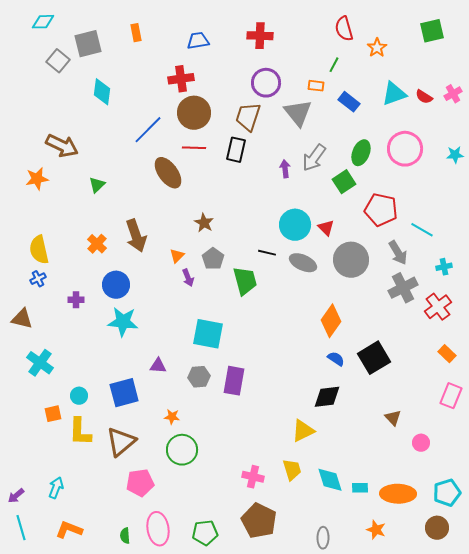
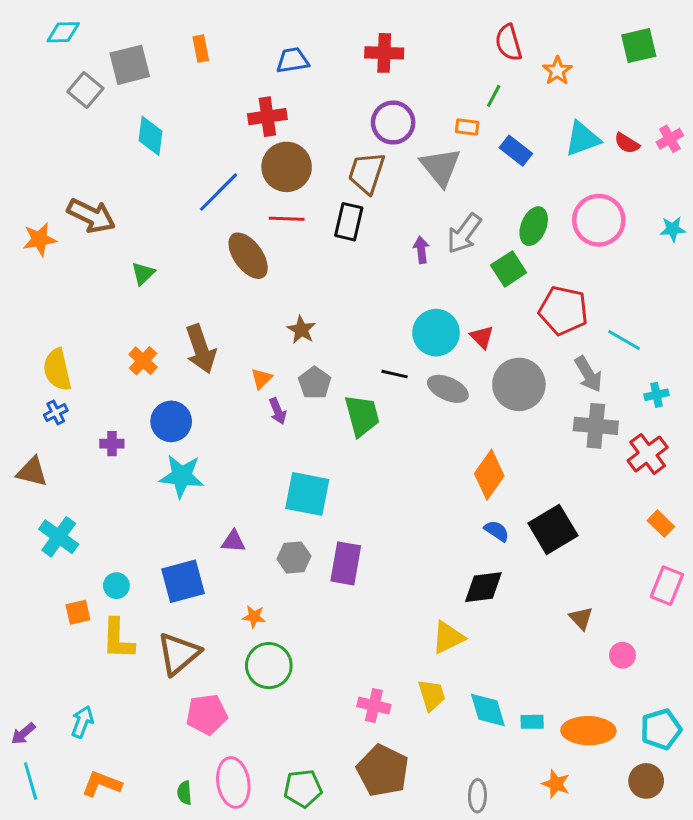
orange star: (37, 179) -> (39, 239), moved
gray cross: (403, 288) -> (596, 426), turned 32

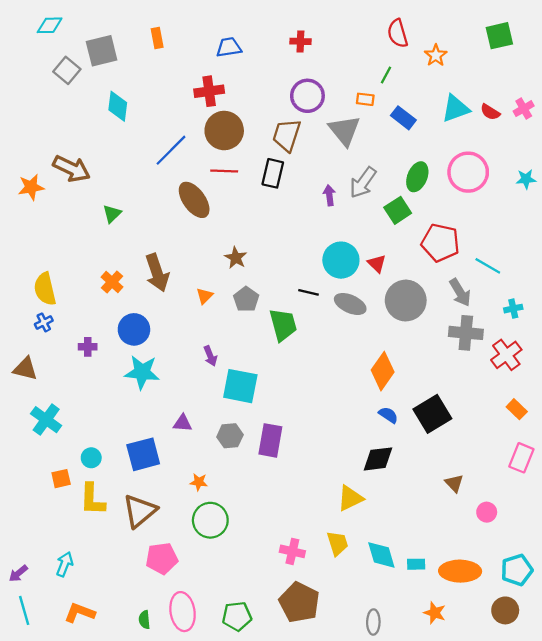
red cross: (384, 53) -> (300, 41), size x0.7
purple arrow: (278, 411) -> (210, 356), moved

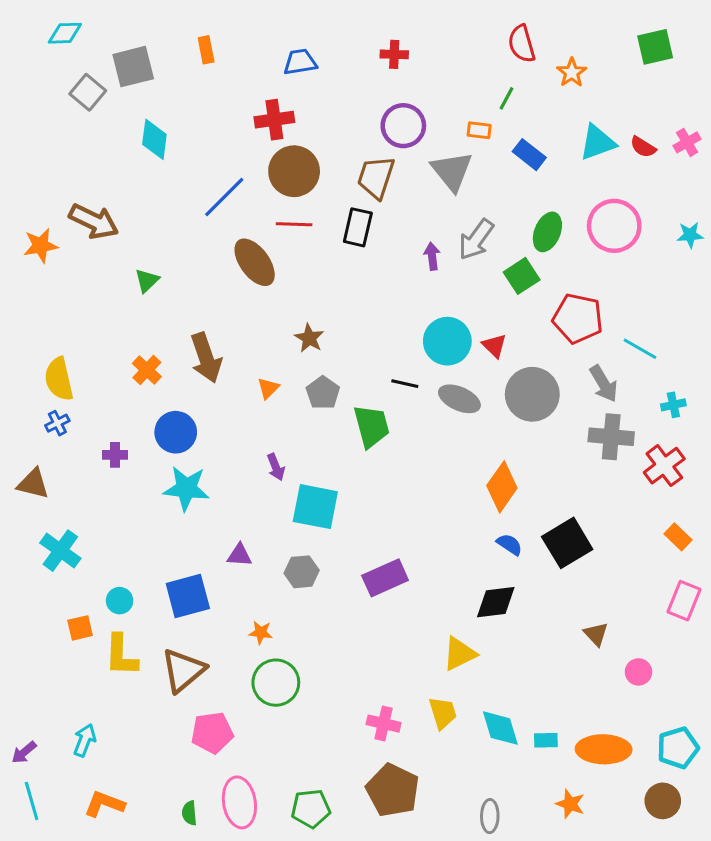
purple rectangle: (270, 440) -> (385, 578), moved, turned 56

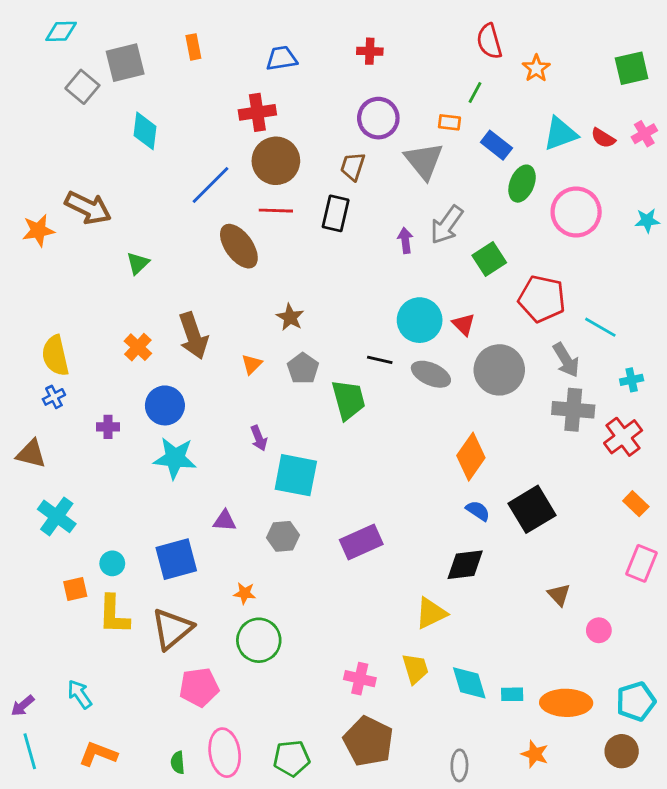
green square: (655, 47) -> (632, 68), moved
brown trapezoid: (376, 177) -> (353, 166), size x0.7
green ellipse: (547, 232) -> (522, 184), moved
cyan arrow: (85, 740) -> (80, 694), turned -56

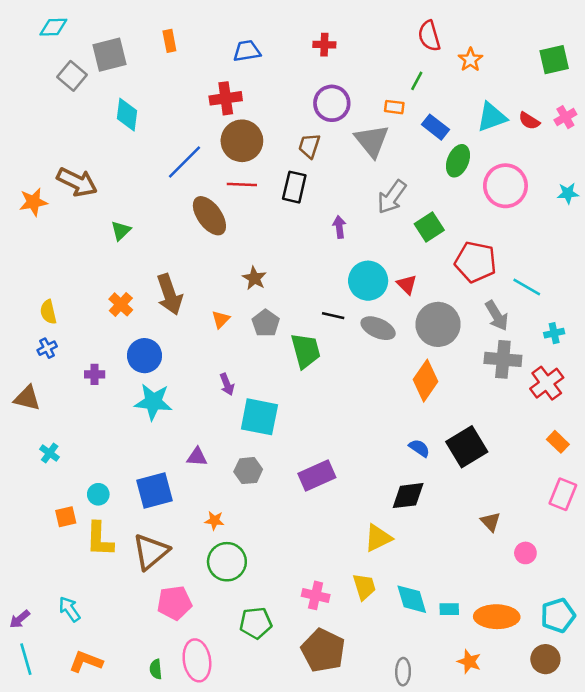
purple arrow: (405, 240) -> (339, 227), moved
yellow semicircle: (55, 356) -> (48, 312), size x0.7
orange diamond: (471, 457) -> (426, 381), moved
cyan cross: (57, 516) -> (50, 453), size x0.6
green pentagon: (292, 758) -> (256, 623), moved

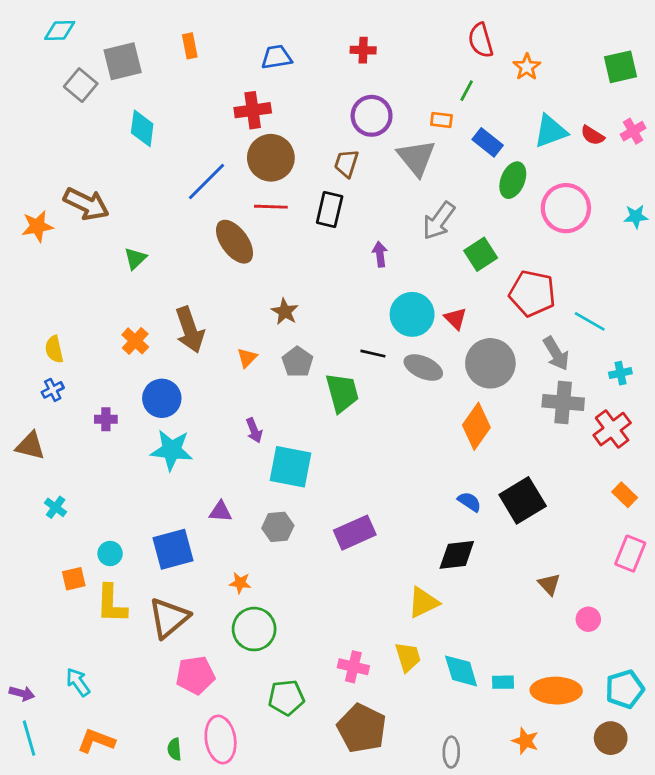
purple arrow: (20, 619) -> (22, 693), turned -125

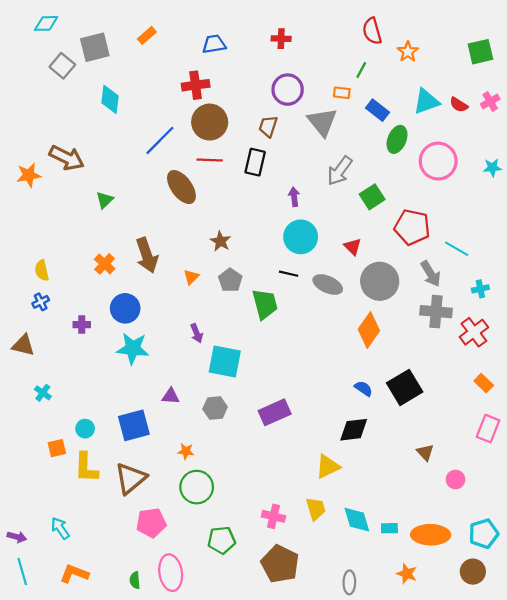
orange rectangle: (190, 46) -> (147, 35), turned 60
cyan circle: (412, 314) -> (301, 237), moved

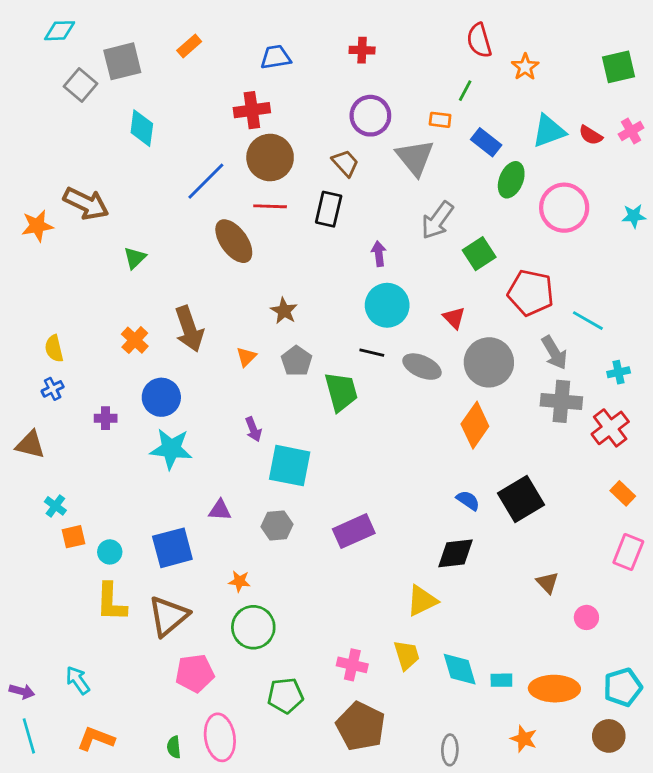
brown trapezoid: (268, 126) -> (345, 163), turned 120
orange square: (57, 448) -> (74, 537), moved

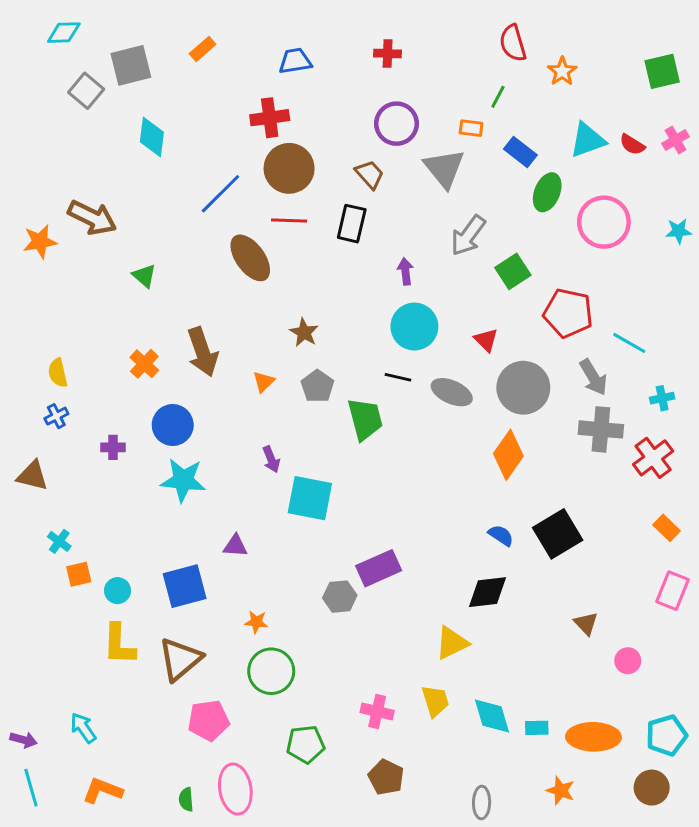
green triangle: (135, 258) -> (144, 276), turned -35
gray hexagon: (277, 525) -> (340, 597), moved
brown pentagon: (361, 726) -> (386, 777), size x0.7

